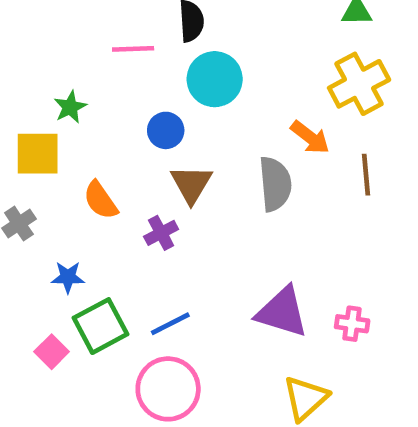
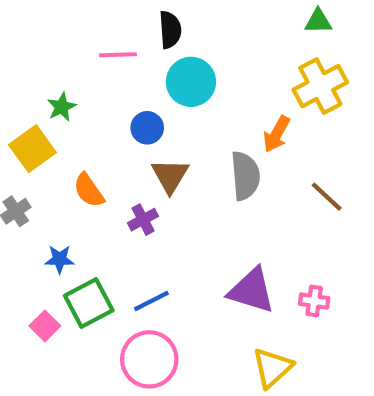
orange arrow: (310, 137) -> (277, 134), turned 81
yellow square: (38, 154) -> (32, 149), turned -36
brown line: (366, 175) -> (327, 197), moved, turned -42

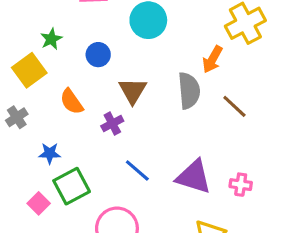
blue circle: (147, 128) -> (98, 55), moved
brown line: (327, 197) -> (234, 106), moved
blue line: (151, 301) -> (137, 170), moved, turned 68

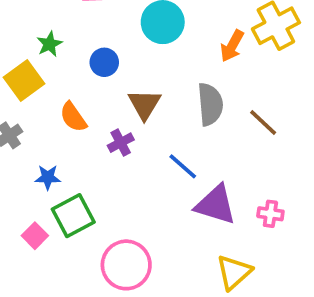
orange arrow: (213, 59) -> (232, 46), moved
blue line: (137, 170) -> (183, 166), moved

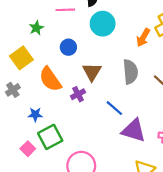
green star: (49, 44) -> (36, 28), moved
orange semicircle: (73, 117) -> (50, 79), size x1.4

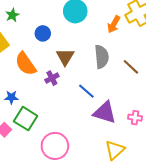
green square: (50, 137) -> (26, 119), turned -30

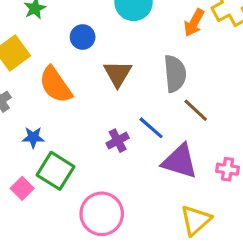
brown line: (131, 67) -> (196, 110), moved
purple cross: (52, 78) -> (118, 141), moved

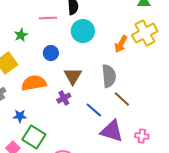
orange semicircle: (55, 85) -> (34, 83), turned 115
purple cross: (118, 141) -> (64, 98), moved

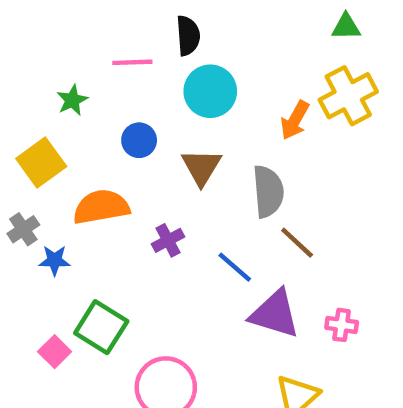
brown triangle: (73, 76) -> (201, 167), moved
blue star: (20, 116) -> (55, 260), moved

